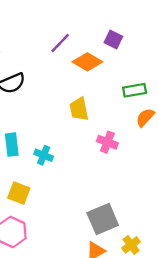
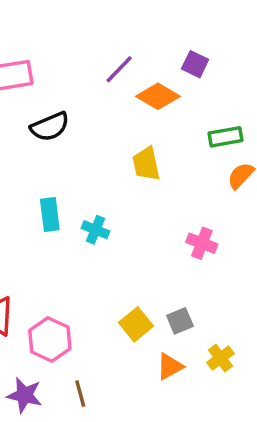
pink cross: (107, 142) -> (202, 243), moved
yellow square: (19, 193) -> (136, 324), moved, turned 30
gray square: (103, 219) -> (180, 321), size x0.6

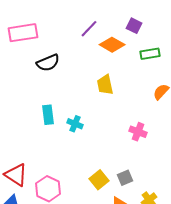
green rectangle: (226, 137) -> (150, 54), moved

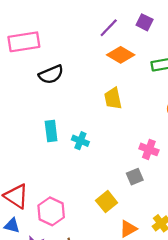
purple square: (134, 26) -> (145, 22), moved
purple line: (89, 29) -> (109, 28), moved
gray square: (125, 178) -> (135, 177), moved

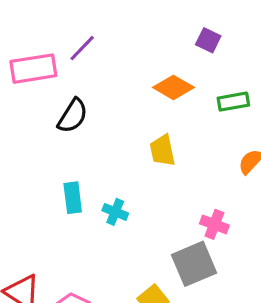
purple line: (109, 28) -> (82, 48), moved
black semicircle: (51, 74) -> (73, 116), turned -35
gray square: (135, 177) -> (194, 264), size x1.8

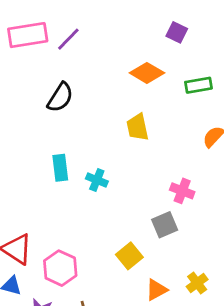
pink rectangle: (33, 69) -> (28, 35), moved
gray square: (194, 264) -> (165, 225), size x0.7

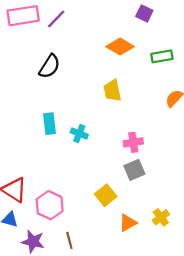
pink cross: (182, 191) -> (133, 142), moved, turned -30

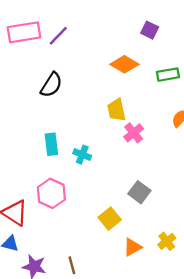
pink cross: (133, 142) -> (134, 133), moved, turned -30
gray square: (134, 170) -> (139, 192), turned -30
pink hexagon: (50, 205) -> (51, 193), moved

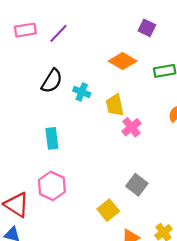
pink rectangle: (24, 32) -> (25, 30), size x0.7
cyan cross: (82, 155) -> (82, 92), moved

